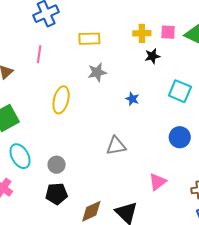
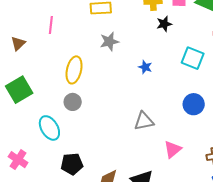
gray triangle: (116, 146) -> (144, 121), moved
cyan ellipse: (20, 156) -> (49, 128), moved
gray circle: (57, 165) -> (73, 102), moved

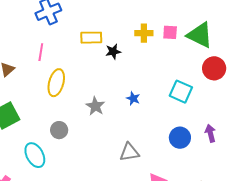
black star: (164, 24) -> (113, 51), moved
gray star: (109, 41) -> (95, 106), moved, turned -30
yellow ellipse: (74, 70) -> (56, 83), moved

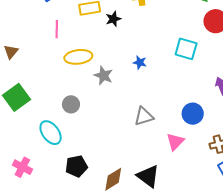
pink line: (41, 52) -> (57, 29), moved
yellow ellipse: (56, 83) -> (78, 57), moved, turned 76
blue circle: (180, 138) -> (193, 114), moved

